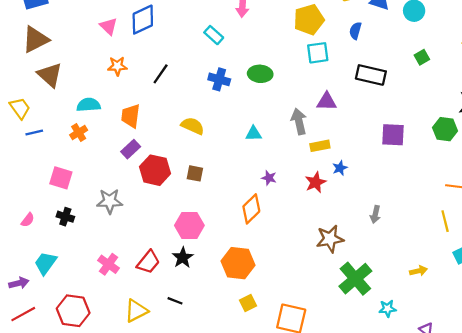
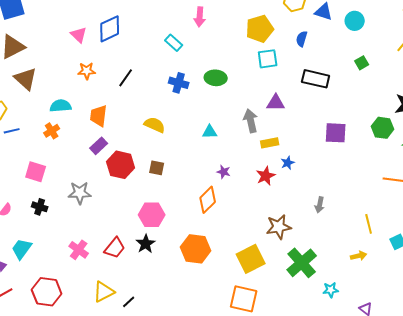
yellow line: (445, 221) -> (369, 224), moved
black line: (175, 301) -> (129, 302), moved, turned -64
yellow square: (248, 303) -> (251, 259), moved, size x1.8

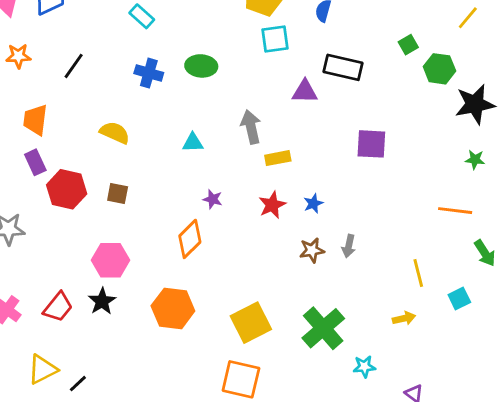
purple triangle: (276, 103) -> (305, 91), moved
green hexagon: (383, 128) -> (439, 69), moved
purple rectangle: (99, 146) -> (35, 162), turned -72
blue star: (288, 163) -> (313, 203), moved
brown star: (279, 227) -> (312, 250), moved, size x0.7

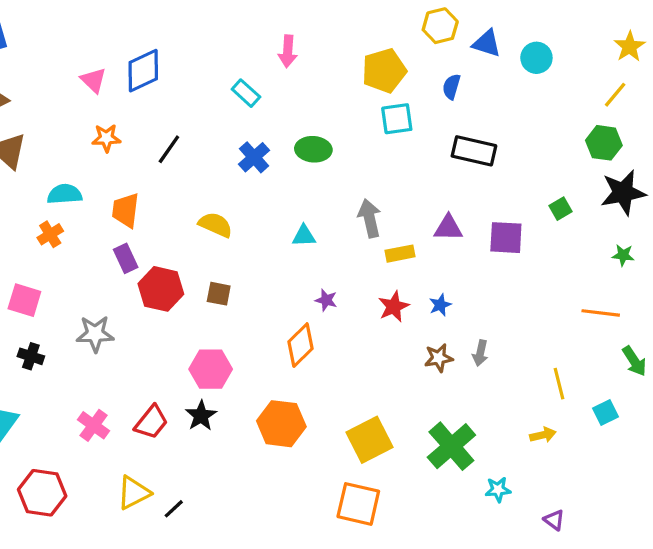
green square: (408, 45) -> (561, 209), moved
green hexagon: (439, 69) -> (604, 143), moved
blue cross: (149, 73) -> (254, 157), turned 32
purple triangle: (305, 91) -> (448, 228), moved

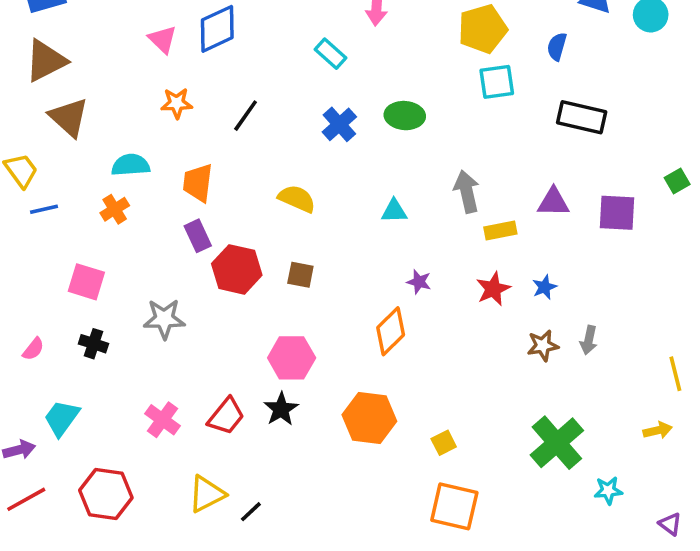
yellow square: (370, 440) -> (444, 443), moved, size x0.5

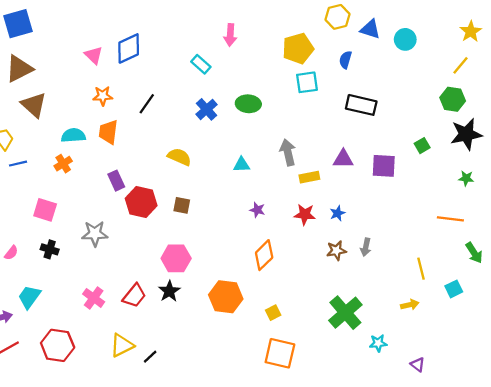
orange trapezoid: (198, 183) -> (108, 132), moved
red star: (493, 289) -> (305, 214), turned 30
orange diamond: (391, 331) -> (264, 255), moved

